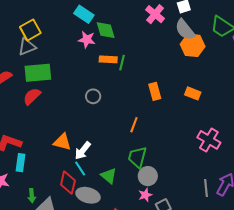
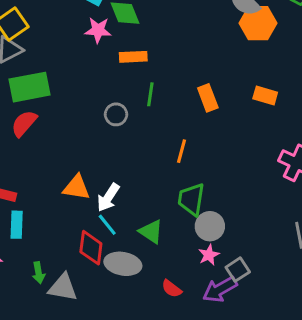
green line: (122, 63) -> (150, 94), moved

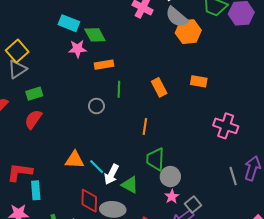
green rectangle: (30, 87) -> (34, 94), size x0.6
white arrow: (108, 198) -> (111, 174), moved
cyan line: (107, 225) -> (97, 167), moved

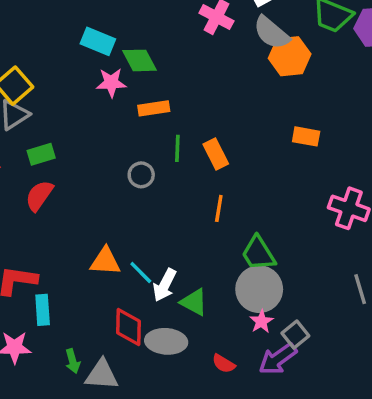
orange rectangle: (159, 87) -> (216, 154), moved
green trapezoid: (155, 159) -> (258, 253), moved, turned -35
gray circle: (170, 177) -> (259, 289), size x1.4

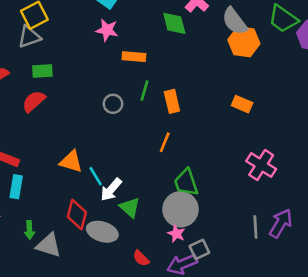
green diamond: (139, 60) -> (174, 23), moved
pink star: (261, 321) -> (176, 234), turned -30

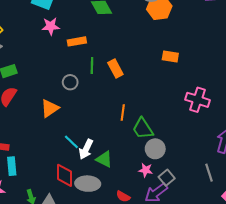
orange line: (165, 142) -> (123, 113), moved
orange triangle: (71, 162) -> (50, 108), moved, turned -36
gray circle: (181, 209) -> (155, 149), moved, size x0.7
gray line: (255, 227) -> (209, 173), moved

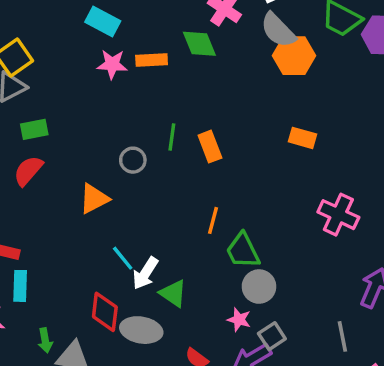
orange rectangle: (77, 41) -> (152, 60), moved

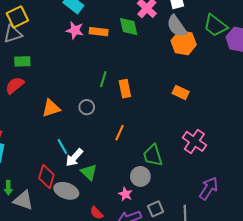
gray circle: (133, 160) -> (87, 107), moved
green trapezoid: (243, 251) -> (153, 155), moved
gray square: (272, 336) -> (156, 209), moved

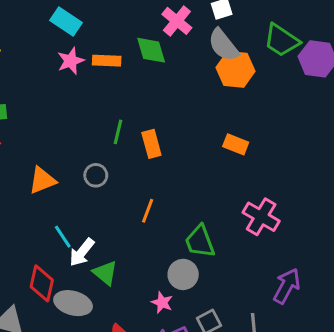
pink star: (75, 30) -> (71, 61), turned -30

